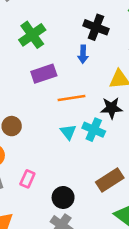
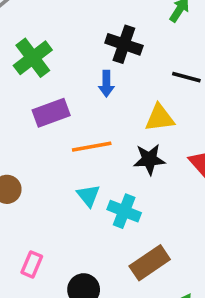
cyan cross: (94, 130) -> (124, 211), moved

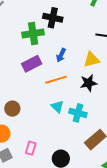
black cross: (124, 44) -> (53, 18), moved
green cross: (33, 58) -> (33, 34), moved, turned 35
blue arrow: (106, 84) -> (61, 55), moved, turned 32

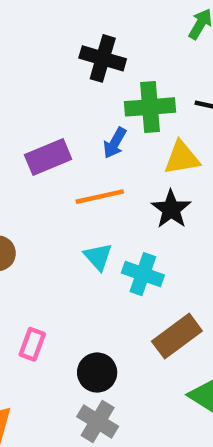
green cross: (33, 34) -> (150, 107), moved
black star: (88, 83) -> (171, 209), turned -30

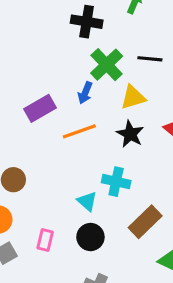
black cross: (103, 58) -> (87, 22), moved
green cross: (150, 107) -> (107, 65), turned -32
cyan triangle: (98, 257) -> (87, 201), moved
black circle: (97, 373) -> (90, 237), moved

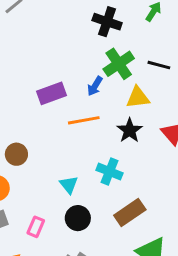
cyan triangle: (87, 201) -> (69, 185), moved
pink rectangle: (45, 240) -> (36, 227), moved

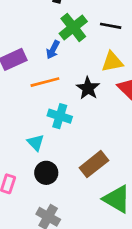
yellow triangle: (138, 98) -> (112, 62), moved
cyan cross: (110, 172) -> (60, 116), moved

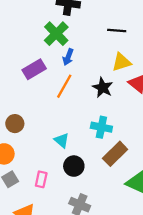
green cross: (73, 27) -> (56, 34), moved
orange line: (45, 82) -> (64, 86), turned -40
cyan cross: (60, 116) -> (101, 127), moved

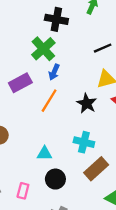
black line: (117, 30) -> (103, 48), turned -30
cyan triangle: (62, 140) -> (44, 153), turned -42

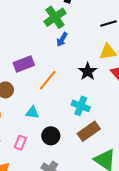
purple rectangle: (20, 83) -> (24, 64), moved
orange line: (49, 101) -> (48, 80), moved
cyan triangle: (44, 153) -> (32, 112), moved

